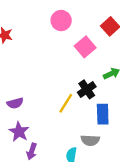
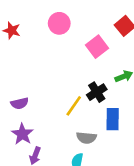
pink circle: (61, 21) -> (59, 23), moved
gray semicircle: (90, 140) -> (86, 138), moved

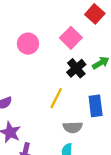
pink circle: (59, 23) -> (28, 44), moved
black cross: (97, 92) -> (76, 68), moved

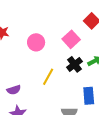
yellow line: (56, 98) -> (48, 77), moved

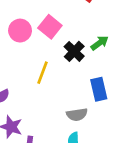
pink square: (71, 39) -> (50, 27), moved

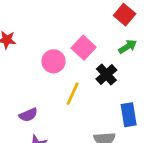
pink circle: (20, 31) -> (53, 61), moved
green arrow: (100, 43) -> (128, 47), moved

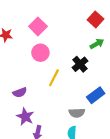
pink square: (84, 48) -> (38, 26), moved
blue rectangle: (129, 115) -> (96, 95), turned 60

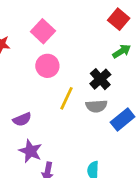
gray semicircle: (77, 113) -> (96, 106), moved

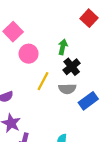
pink square: (43, 31) -> (13, 32), moved
green arrow: (122, 51) -> (63, 47), moved, turned -48

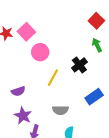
green arrow: (63, 47) -> (97, 45), moved, turned -40
gray semicircle: (67, 89) -> (60, 110), moved

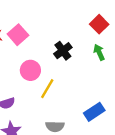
pink circle: (40, 52) -> (30, 70), moved
black cross: (79, 65) -> (63, 51), moved

